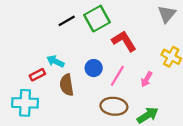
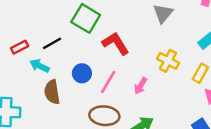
green square: (97, 19) -> (86, 18), turned -30
black line: (67, 21) -> (52, 43), moved
red rectangle: (37, 75) -> (20, 47), moved

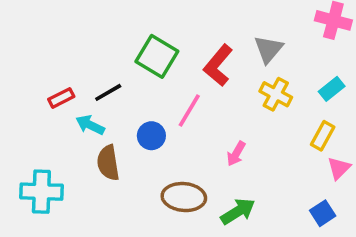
red L-shape: (116, 43) -> (218, 65), moved, turned -108
yellow cross: (168, 61) -> (276, 94), moved
pink line: (108, 82) -> (189, 110), moved

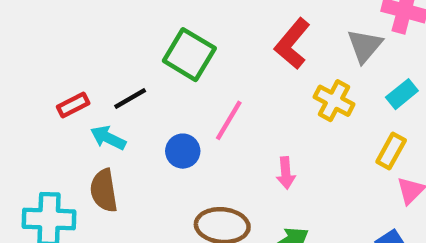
gray triangle: (269, 49) -> (365, 46), moved
red L-shape: (218, 65) -> (292, 44), moved
pink arrow: (236, 154) -> (286, 173), turned -35
brown semicircle: (108, 163) -> (104, 191), moved

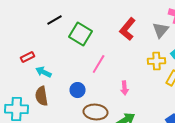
black line: (130, 98) -> (55, 20), moved
yellow cross: (334, 101) -> (157, 61), moved, turned -30
blue circle: (183, 151) -> (78, 90), moved

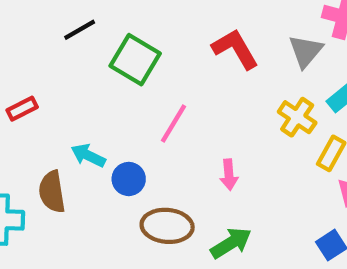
red L-shape: (128, 29) -> (235, 49), turned 110
yellow cross: (157, 61) -> (297, 117), turned 36
cyan arrow: (44, 72) -> (88, 156), moved

